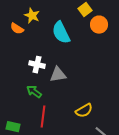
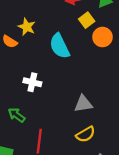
gray triangle: (58, 75) -> (83, 104), moved
green arrow: (34, 92) -> (17, 115), moved

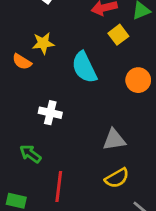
yellow star: (27, 27) -> (43, 43), turned -30
orange circle: (103, 37) -> (138, 80), moved

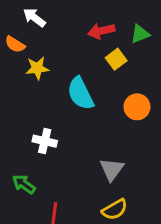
orange semicircle: (22, 62) -> (15, 44), moved
gray triangle: (114, 140) -> (112, 169), turned -45

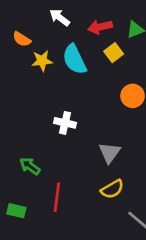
white arrow: (34, 18) -> (60, 17), moved
cyan semicircle: (80, 93) -> (74, 59), moved
white cross: (45, 141) -> (65, 123), moved

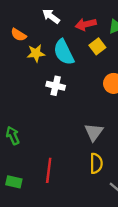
white cross: (65, 123) -> (56, 86), moved
green arrow: (30, 166) -> (13, 136), moved, turned 30
yellow semicircle: (112, 189) -> (96, 163), turned -60

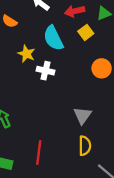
yellow star: (36, 53) -> (26, 54), moved, turned 30

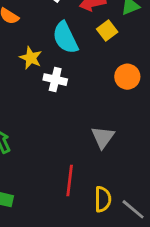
yellow semicircle: (85, 146) -> (103, 199), moved
red line: (39, 152) -> (70, 180), moved

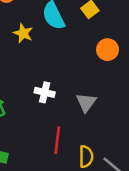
white cross: (55, 80) -> (45, 92), moved

